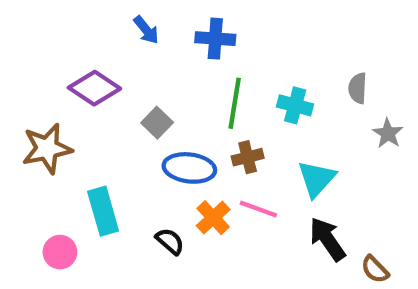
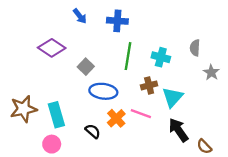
brown star: (47, 149) -> (23, 109), moved
brown cross: (248, 157) -> (149, 85), moved
pink circle: (60, 252) -> (52, 144), moved

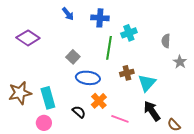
purple diamond: (52, 48) -> (28, 38), moved
cyan cross: (161, 57) -> (129, 33), moved, turned -35
pink line: (141, 114) -> (120, 119), moved

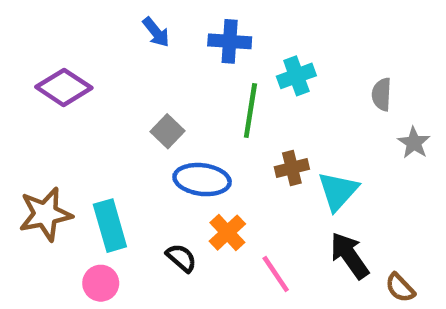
pink line: (120, 119) -> (276, 274), turned 36

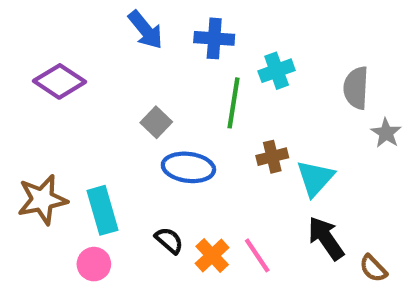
blue arrow: (156, 32) -> (145, 30), size x1.4
gray semicircle: (382, 94) -> (356, 88), size x1.4
orange cross: (227, 233) -> (212, 255), moved

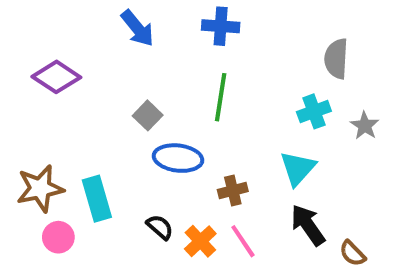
blue cross: (214, 38) -> (221, 26), moved
cyan cross: (277, 71) -> (314, 111), moved
gray semicircle: (356, 88) -> (336, 59), moved
brown cross: (272, 157) -> (233, 191), moved
pink circle: (94, 264) -> (58, 237), moved

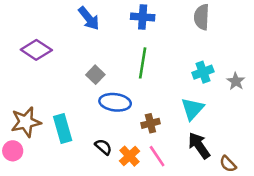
gray semicircle: (336, 59) -> (202, 17), moved
pink circle: (58, 237) -> (13, 151), moved

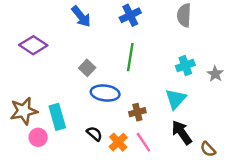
blue cross: (143, 17) -> (130, 15), turned -30
pink circle: (13, 151) -> (38, 137), moved

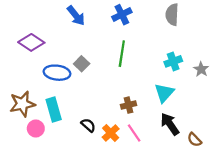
blue ellipse: (105, 93) -> (57, 73), moved

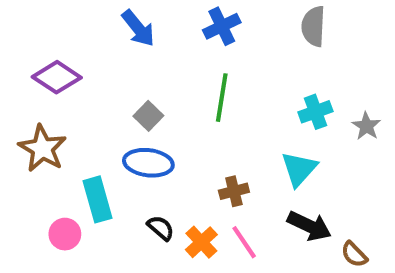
blue ellipse: (57, 73) -> (148, 163), moved
brown star: (22, 104) -> (42, 148), moved, turned -30
black arrow: (170, 124) -> (309, 226), turned 150

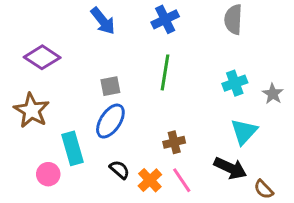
gray square: (148, 116) -> (110, 86), turned 35
blue ellipse: (148, 163) -> (110, 121), turned -64
cyan triangle: (299, 169) -> (244, 132), moved

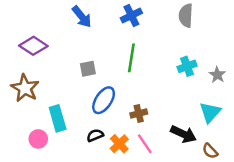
blue ellipse: (110, 121) -> (104, 100), moved
cyan triangle: (244, 132) -> (210, 112), moved
black semicircle: (120, 170) -> (95, 135), turned -63

